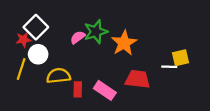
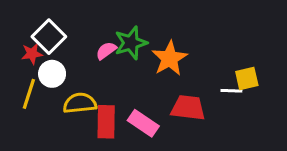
red rectangle: (78, 89) -> (106, 122), size x1.5

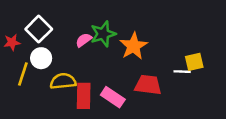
red star: (32, 54) -> (12, 42), moved

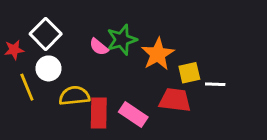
pink semicircle: (84, 40) -> (99, 47), turned -105
yellow square: (194, 62) -> (189, 73), moved
yellow line: (23, 74) -> (27, 87), turned -40

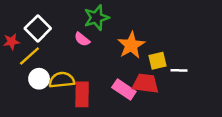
green star: (122, 40) -> (96, 18), moved
white circle: (49, 68) -> (39, 79), moved
yellow line: (27, 87) -> (29, 56), moved, turned 70
pink rectangle: (133, 114) -> (124, 90), moved

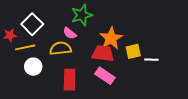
yellow line: (29, 56) -> (25, 47), turned 30
yellow semicircle: (62, 80) -> (60, 48), moved
red trapezoid: (146, 84) -> (103, 53), moved

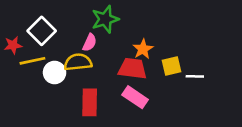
pink semicircle: (70, 33) -> (90, 43), turned -104
orange star: (111, 38) -> (143, 49), size x0.7
white circle: (33, 67) -> (55, 72), moved

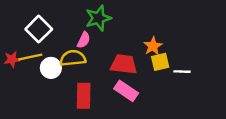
red star: (13, 45) -> (12, 59), moved
orange star: (143, 49) -> (153, 46), moved

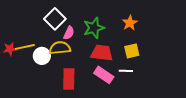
green star: (98, 18) -> (94, 28), moved
white square: (39, 29) -> (55, 19), moved
orange star: (153, 46) -> (130, 23), moved
white line: (182, 72) -> (126, 71), moved

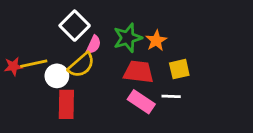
orange star: (130, 23) -> (156, 41), moved
yellow semicircle: (60, 48) -> (81, 65), turned 145
red rectangle: (69, 79) -> (66, 104), moved

